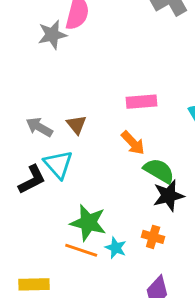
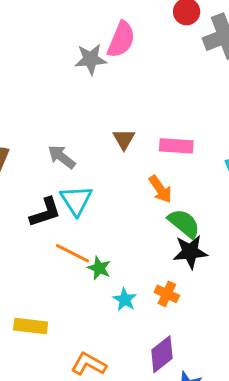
brown triangle: (77, 125) -> (124, 139), moved
green star: (88, 223) -> (99, 268), size x0.6
orange line: (81, 250) -> (72, 253), moved

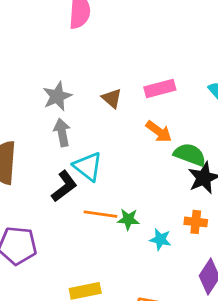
gray star: (91, 59) -> (57, 96), moved
gray arrow: (62, 157) -> (62, 132), turned 60

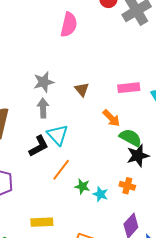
pink rectangle: (160, 89) -> (129, 88), moved
orange line: (100, 214) -> (61, 170), turned -70
green star: (128, 219) -> (82, 186), moved

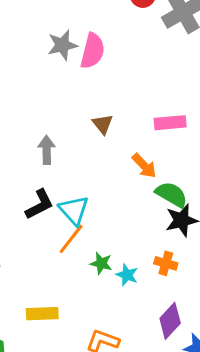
pink semicircle: (69, 25) -> (93, 51), moved
gray star: (44, 82) -> (62, 45), moved
cyan triangle: (58, 135) -> (74, 210), moved

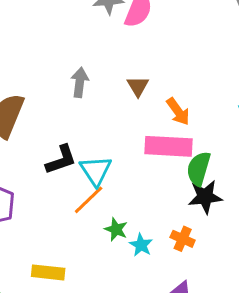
pink rectangle: (170, 123) -> (169, 146), moved, size x1.4
gray arrow: (47, 150) -> (80, 82), moved
orange arrow: (144, 166) -> (178, 111), moved
green semicircle: (172, 194) -> (199, 169), turned -112

